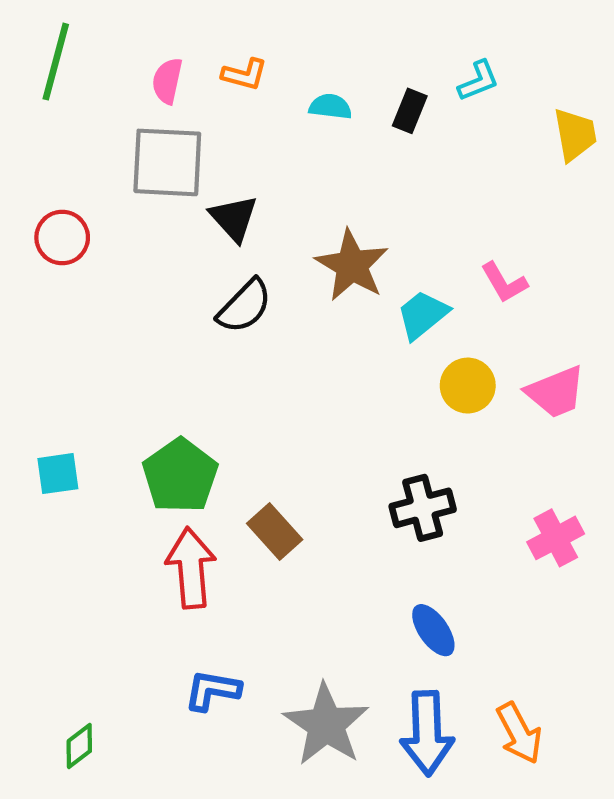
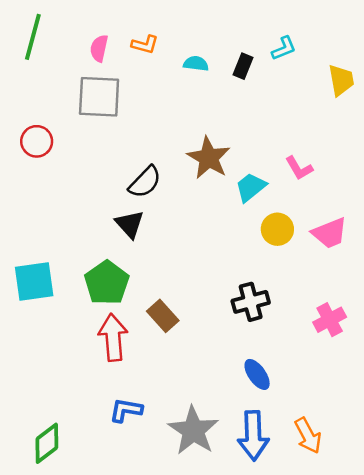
black triangle: (234, 218) -> (130, 224), moved
cyan square: (58, 474) -> (34, 281), size x1.6
green diamond: (79, 746) -> (47, 443), size x1.5

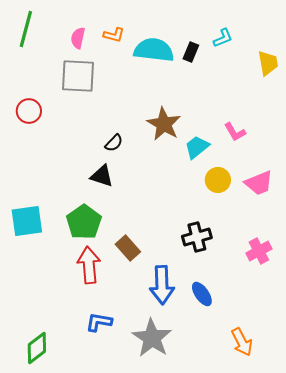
cyan semicircle: (196, 64) -> (154, 50), size x2.0
black semicircle: (145, 182) -> (114, 143), size x0.7
black triangle: (130, 224) -> (102, 176), turned -30
blue arrow: (253, 436) -> (162, 285), moved

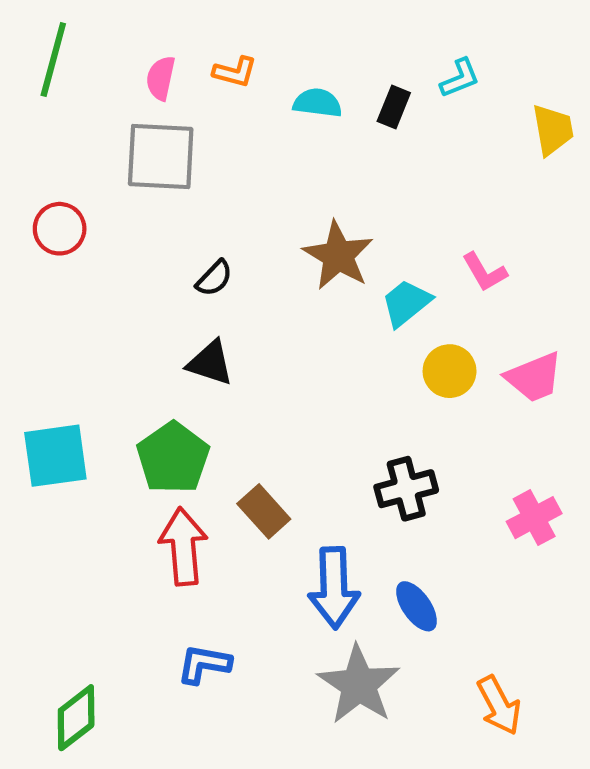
cyan semicircle: (154, 50) -> (317, 103), size x0.6
black semicircle: (114, 143) -> (214, 278), moved
gray star: (152, 338) -> (359, 685), moved

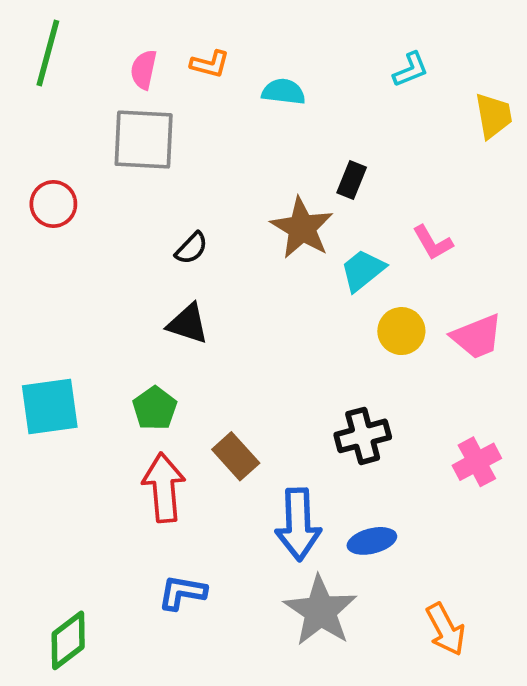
black rectangle: (394, 107) -> (352, 180), moved
green pentagon: (173, 458) -> (155, 408), size x0.7
blue ellipse: (417, 606) -> (372, 541), turned -69

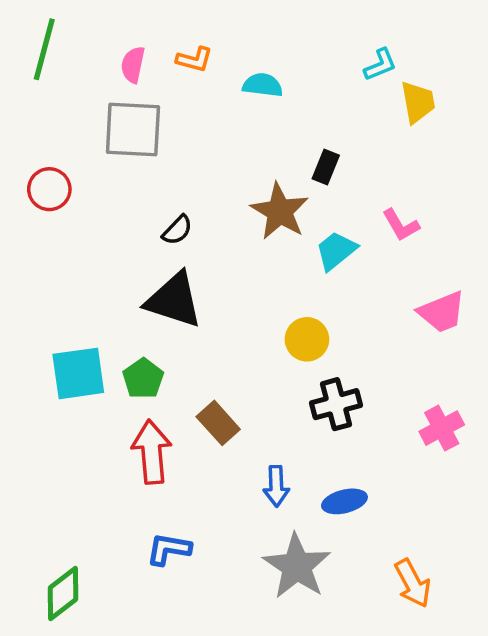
yellow trapezoid: (493, 116) -> (418, 102), moved
black triangle: (188, 324) -> (174, 300), size x1.5
yellow circle: (401, 331) -> (307, 339), moved
cyan square: (50, 407) -> (78, 373), moved
blue arrow: (298, 524) -> (276, 486), size x0.6

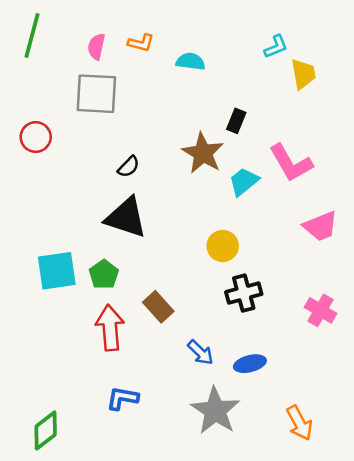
pink L-shape: (401, 225) -> (291, 163), size x1.6
pink cross: (442, 428) -> (321, 310), turned -32
blue arrow: (276, 486) -> (200, 352), turned -44

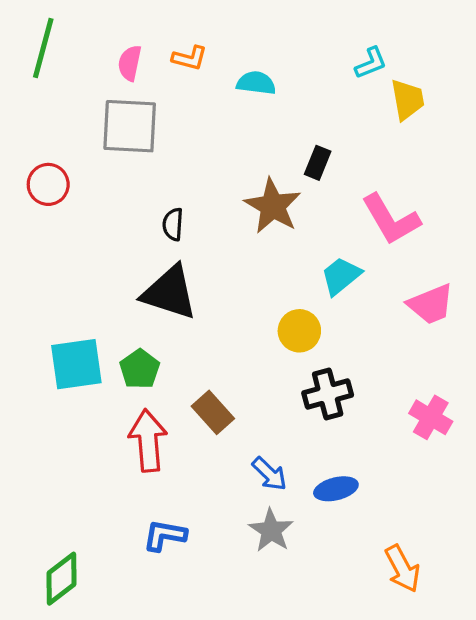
black semicircle: (129, 167) -> (173, 224), turned 140
cyan trapezoid: (244, 182) -> (341, 276), moved
gray star: (215, 411) -> (271, 530), moved, size x0.7

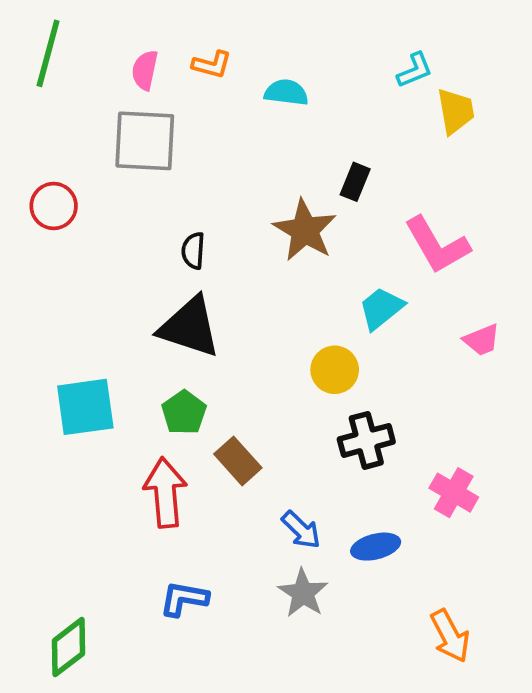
pink trapezoid: (431, 304) -> (482, 340), size x0.7
green pentagon: (140, 369) -> (184, 413), moved
pink cross: (431, 417) -> (454, 493), moved

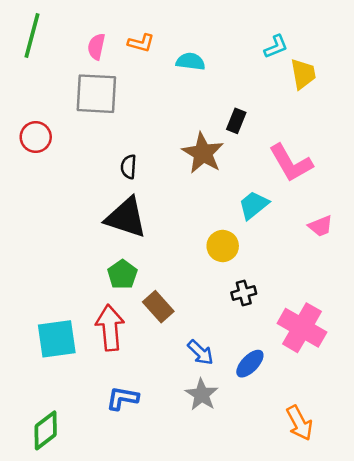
cyan square: (85, 407) -> (57, 339), moved
black cross: (366, 440) -> (244, 293), size x0.7
pink cross: (454, 493) -> (302, 328), size x1.5
blue ellipse: (376, 547) -> (250, 364), turned -32

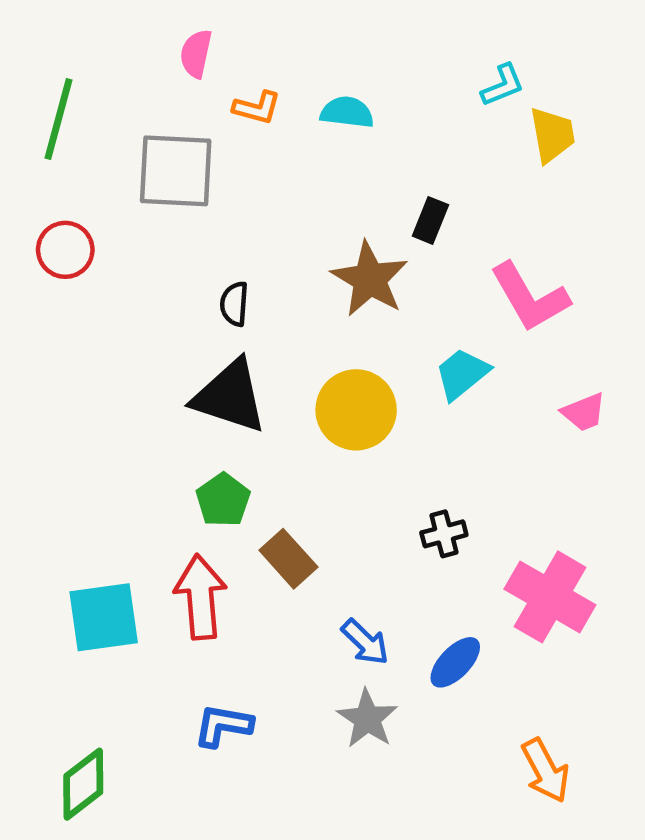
green line: (32, 35) -> (58, 119), moved
orange L-shape: (141, 43) -> (257, 108), moved
pink semicircle: (96, 47) -> (196, 54), moved
yellow circle: (223, 246) -> (356, 410), moved, size x1.4

